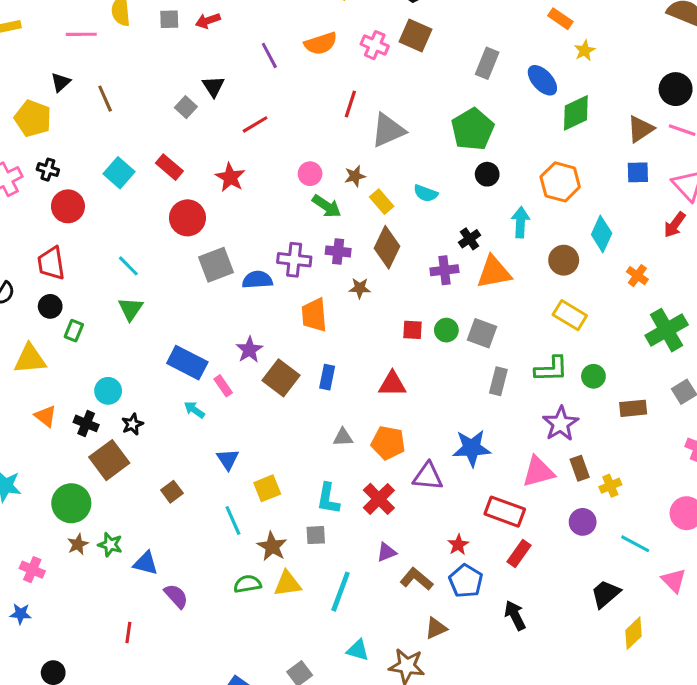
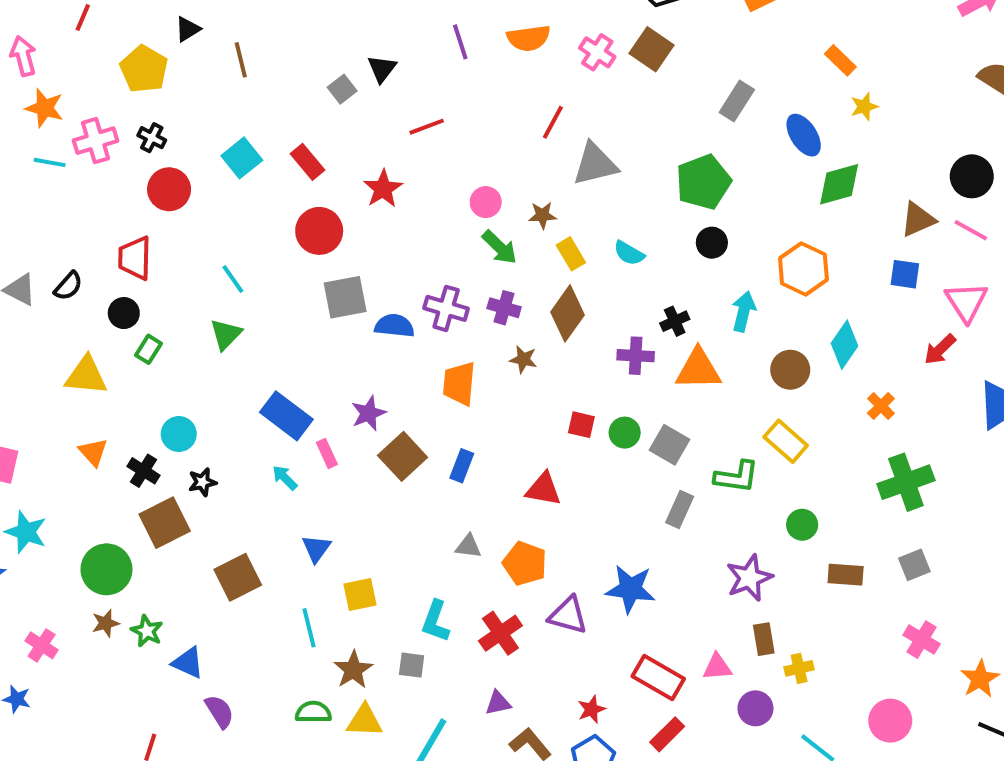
green L-shape: (551, 369) -> (737, 477), moved
pink triangle: (538, 472) -> (717, 667), moved, size x0.7
brown square: (172, 492) -> (238, 577), size x1.6

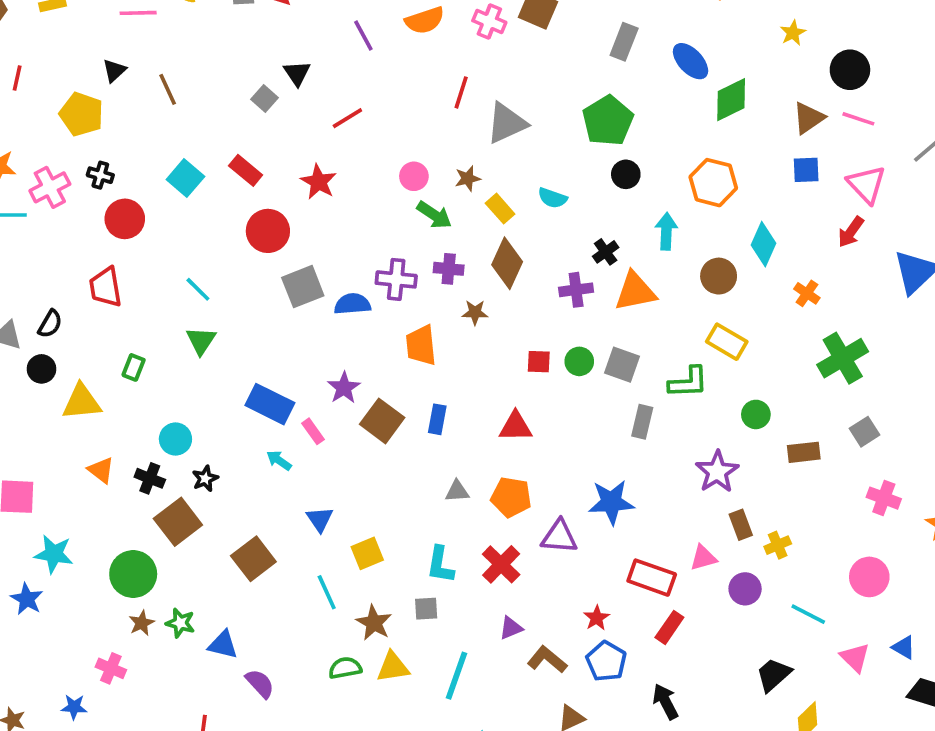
yellow star: (864, 107) -> (793, 33), moved
black circle: (124, 313) -> (41, 369), moved
pink cross: (42, 645) -> (111, 668), moved

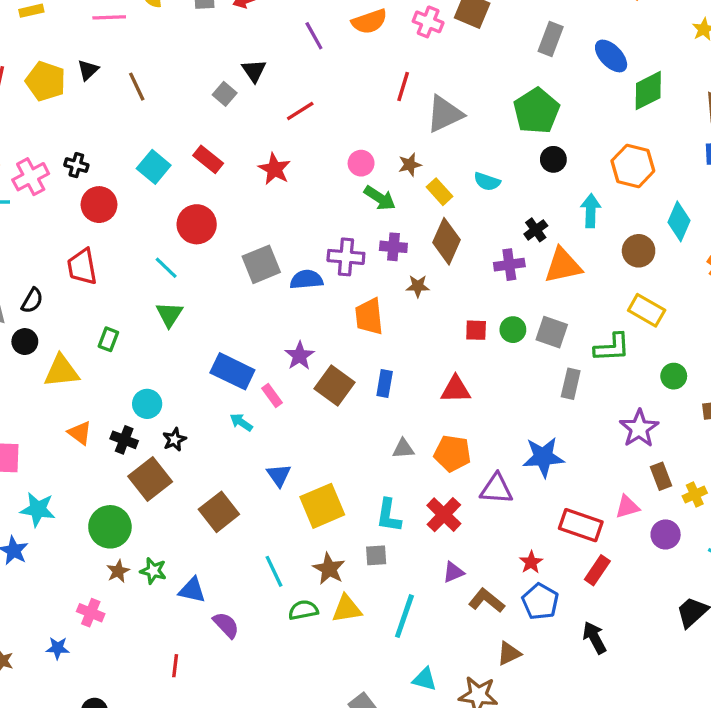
yellow pentagon: (82, 114) -> (46, 81), moved
red circle: (268, 231) -> (197, 224), moved
yellow square: (367, 553) -> (322, 506), size x1.5
cyan line: (327, 592) -> (274, 571), moved

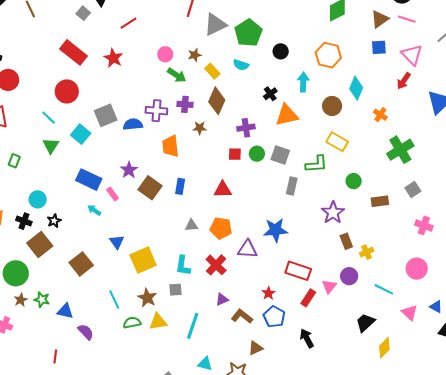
green pentagon: (536, 111) -> (248, 33), moved
red rectangle: (208, 159) -> (73, 52), size x1.5
cyan square: (154, 167) -> (81, 134), moved
purple cross: (509, 265) -> (246, 128), moved
pink triangle: (627, 507) -> (329, 286), moved, turned -35

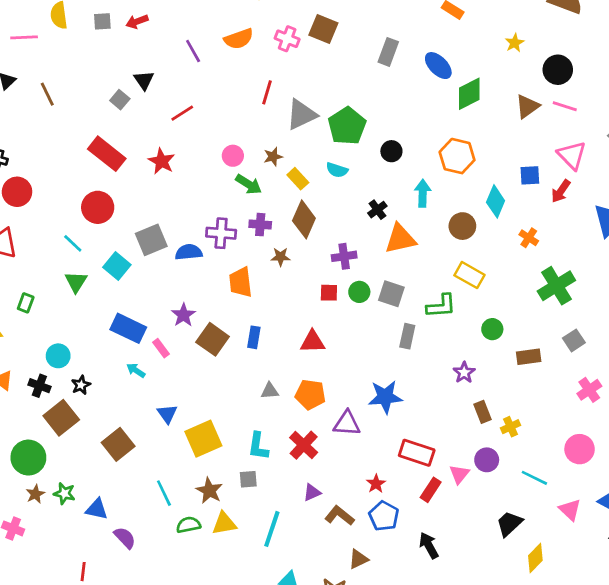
blue square: (379, 47) -> (530, 175), moved
purple star: (333, 213) -> (464, 373), size x0.7
pink cross: (424, 225) -> (589, 390), turned 36

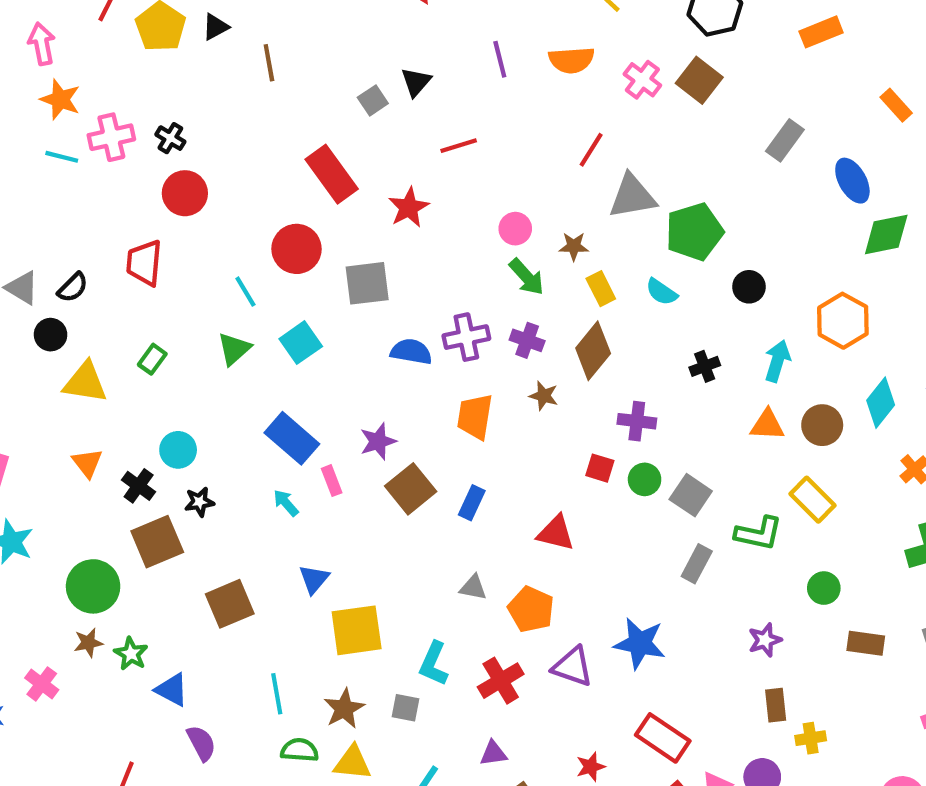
purple cross: (221, 233) -> (466, 337), turned -32
orange triangle: (400, 239) -> (767, 425), moved, size x0.7
gray square: (151, 240) -> (367, 283), moved

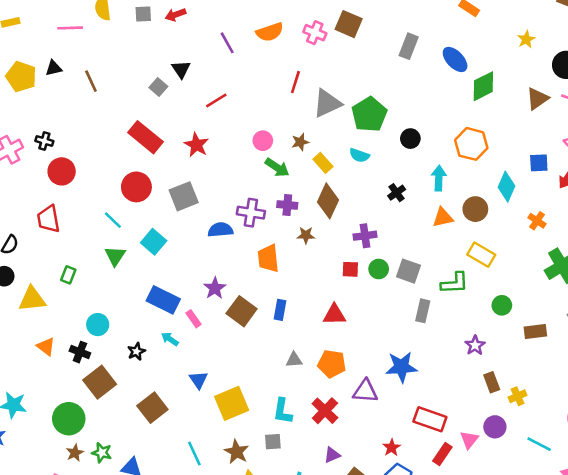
black triangle: (215, 27) -> (54, 68), turned 30
purple cross: (466, 337) -> (251, 213), turned 36
black star: (199, 502) -> (136, 351), moved

